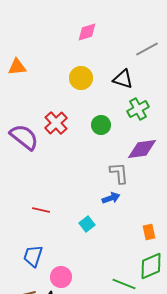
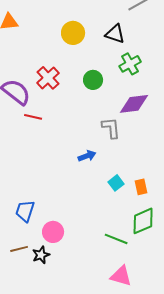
blue arrow: (111, 198) -> (87, 156), moved
red line: (41, 210) -> (33, 117), moved
cyan square: (87, 224) -> (116, 183), moved

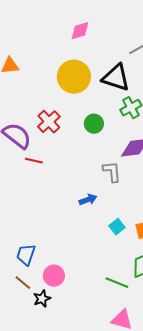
yellow circle: (73, 33) -> (74, 77), size x1.4
black triangle: (115, 34) -> (116, 78), size x1.4
brown line: (19, 249) -> (23, 283), moved, turned 54

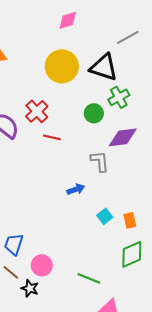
green circle: (94, 124) -> (94, 113), moved
red line: (34, 161) -> (52, 137), moved
green line: (117, 283) -> (89, 278), moved
black star: (42, 299) -> (30, 288), turned -30

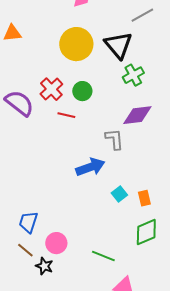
black triangle: (104, 67) -> (118, 45), turned 32
green circle: (94, 113) -> (82, 91), moved
blue arrow: (76, 189) -> (90, 167), size x1.6

